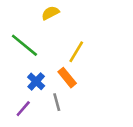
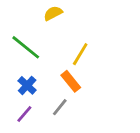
blue cross: (36, 81) -> (27, 85), moved
gray line: (57, 102) -> (60, 107), turned 54

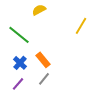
yellow line: (80, 54) -> (81, 26), moved
orange rectangle: (71, 81) -> (43, 60), moved

